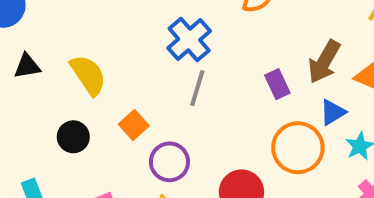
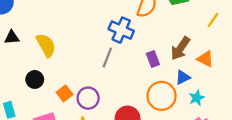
blue cross: (189, 39) -> (121, 30), moved, turned -30
orange square: (134, 125) -> (65, 93), moved

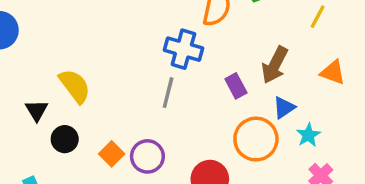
black triangle: (12, 37) -> (37, 110), moved, turned -49
orange triangle: (205, 59) -> (333, 72), moved

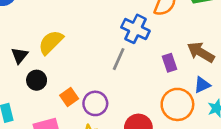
brown arrow: (275, 65) -> (201, 52), turned 84
yellow semicircle: (75, 86) -> (51, 42), turned -108

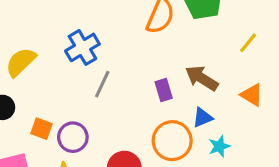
blue cross: (135, 29) -> (82, 47), moved, turned 32
orange square: (69, 97) -> (41, 129), turned -36

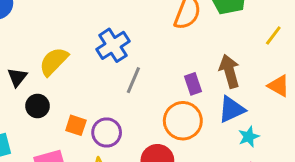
brown arrow: (202, 78) -> (229, 71), turned 44
blue triangle: (203, 118) -> (232, 109), size x1.4
orange circle: (172, 141) -> (183, 121), moved

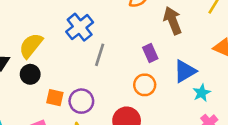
brown arrow: (229, 71) -> (173, 21), moved
black circle: (37, 106) -> (30, 74), moved
orange circle: (183, 121) -> (145, 85), size x0.7

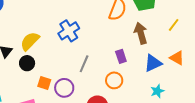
gray line: (100, 55) -> (84, 64), moved
blue triangle: (185, 71) -> (153, 63), moved

